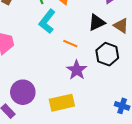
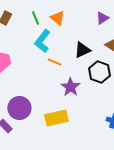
black triangle: (97, 22) -> (82, 50), moved
orange line: (70, 44) -> (54, 62), moved

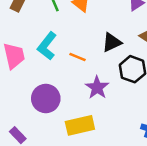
cyan L-shape: (42, 41) -> (47, 46), moved
purple circle: (19, 108) -> (46, 98), moved

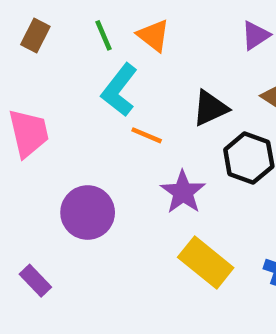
cyan L-shape: (47, 46) -> (119, 90), moved
yellow rectangle: (80, 125) -> (206, 262), moved, turned 52

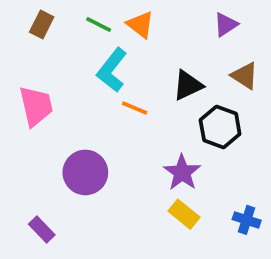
green line: (103, 35) -> (99, 25), turned -40
purple star: (183, 192) -> (182, 172), moved
yellow rectangle: (206, 262) -> (184, 214), size x0.7

